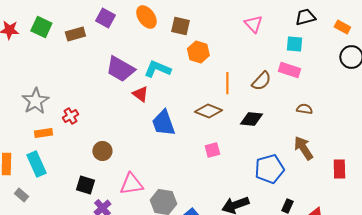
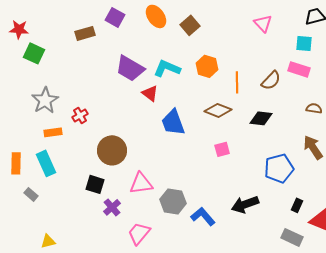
brown square: (180, 26) -> (190, 25), turned 36
green square: (41, 27) -> (34, 53), moved
orange hexagon: (198, 52) -> (207, 66), moved
brown circle: (102, 151) -> (112, 150), size x1.5

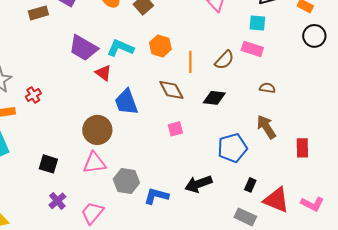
brown diamond: (218, 110) -> (171, 90), turned 40
brown circle: (112, 150) -> (97, 130), moved
purple cross: (112, 207) -> (57, 201), moved
blue L-shape: (203, 216) -> (156, 196), turned -35

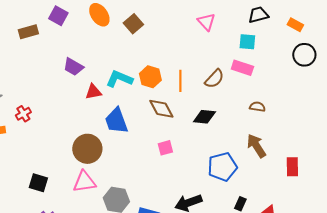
orange hexagon: (160, 46) -> (150, 77), moved
purple trapezoid: (83, 48) -> (73, 67), size x0.7
cyan L-shape: (120, 48) -> (119, 79), moved
red triangle: (103, 73) -> (93, 92), turned -48

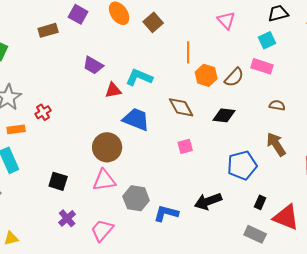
cyan square: (247, 42) -> (267, 40), turned -30
orange hexagon: (150, 77) -> (206, 75), moved
orange line: (180, 81) -> (188, 52), moved
blue trapezoid: (116, 121) -> (136, 119), turned 132

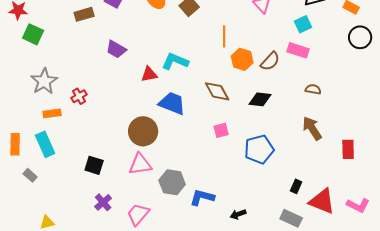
purple trapezoid: (93, 65) -> (116, 49), moved
blue pentagon: (242, 165) -> (259, 149), moved
black arrow: (208, 201) -> (238, 214), moved, size x0.6

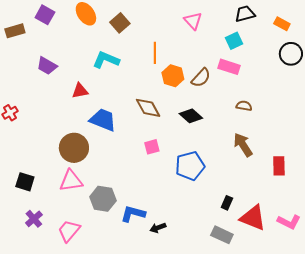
cyan L-shape: (175, 61) -> (106, 60), moved
black diamond: (260, 99) -> (191, 116), turned 35
black arrow: (238, 214) -> (158, 228), moved

